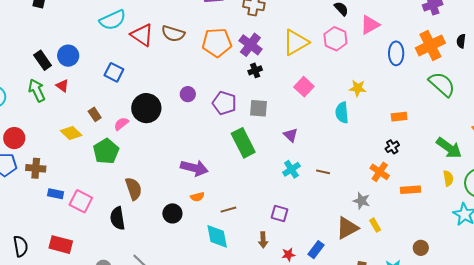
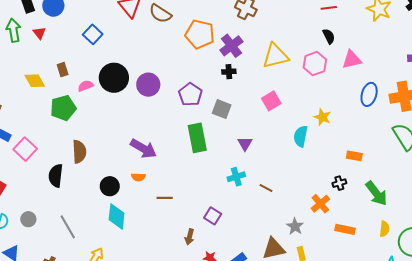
purple circle: (188, 94) -> (148, 85), moved, size x1.5
green arrow: (449, 148) -> (376, 193), moved
cyan diamond: (217, 236) -> (117, 216), moved

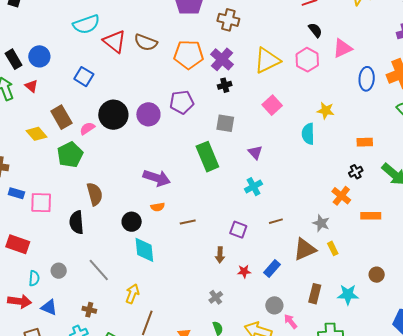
brown rectangle: (63, 70) -> (61, 117), size x1.6
purple pentagon: (190, 95) -> (182, 102), moved, turned -30
pink square: (25, 149) -> (41, 203), turned -30
brown line: (266, 188) -> (276, 221), moved, turned -32

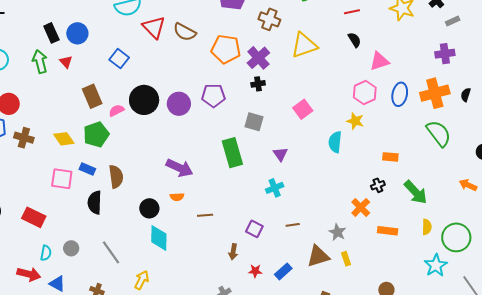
yellow triangle: (267, 60) -> (304, 45), moved
pink hexagon: (307, 60) -> (365, 92), moved
yellow diamond: (37, 134) -> (64, 139), moved
blue rectangle: (16, 193) -> (87, 169), moved

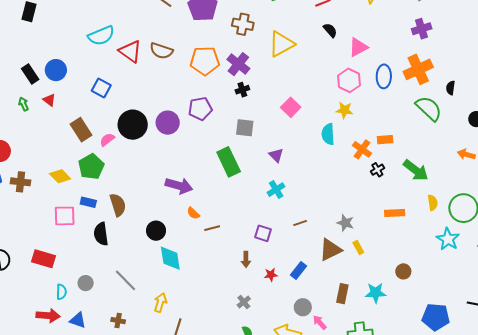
green arrow: (40, 61) -> (24, 104), size x0.6
black semicircle: (466, 95) -> (451, 88), moved
orange semicircle: (177, 197) -> (193, 213), moved, turned 56
orange cross: (361, 207) -> (362, 149), moved

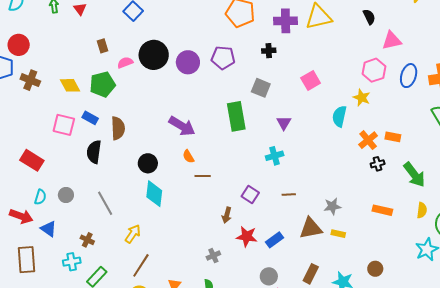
purple cross: (238, 64) -> (286, 21), moved, turned 35
brown rectangle: (81, 130) -> (102, 46), size x0.6
gray star: (345, 223) -> (332, 206), turned 30
yellow rectangle: (358, 247) -> (338, 234), turned -64
red star: (271, 275) -> (247, 236), size x1.5

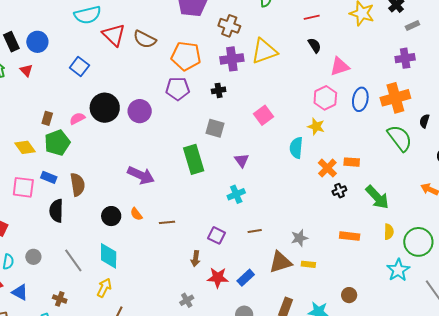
brown rectangle: (102, 46) -> (47, 118), moved, turned 40
purple pentagon: (223, 58) -> (178, 89), moved
orange semicircle: (188, 156) -> (136, 214), moved
cyan diamond: (154, 194) -> (109, 256), moved

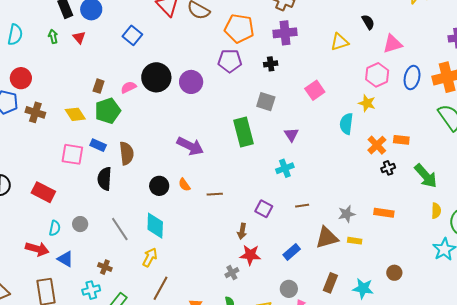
yellow triangle: (264, 51) -> (339, 42), moved, size x0.7
orange rectangle: (350, 236) -> (384, 213), moved
red star: (218, 278) -> (250, 255), moved

